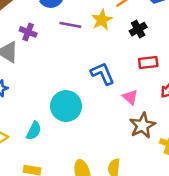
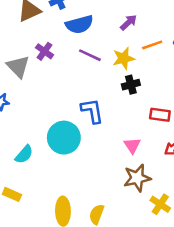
black cross: (138, 29) -> (131, 85), moved
blue L-shape: (103, 74) -> (92, 111), moved

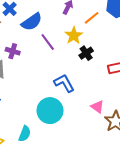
purple line: (90, 55) -> (48, 42), turned 48
pink triangle: (132, 145) -> (97, 107), moved

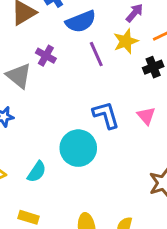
yellow star: (74, 36) -> (126, 41), moved
black cross: (86, 53) -> (153, 67), moved
pink triangle: (97, 107) -> (146, 116), moved

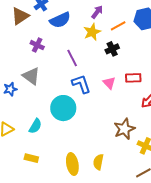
purple line: (96, 54) -> (72, 58), moved
gray triangle: (19, 76) -> (31, 76), moved

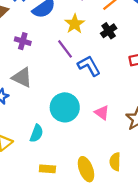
yellow star: (92, 32) -> (75, 24), moved
pink triangle: (109, 83) -> (102, 113), moved
blue L-shape: (81, 84) -> (89, 66), moved
yellow rectangle: (31, 158) -> (47, 169), moved

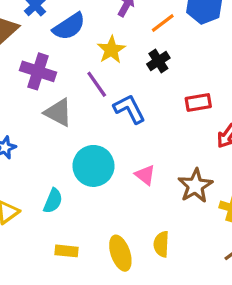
purple cross: (23, 41) -> (38, 71), size x1.5
gray triangle: (22, 77) -> (58, 112), moved

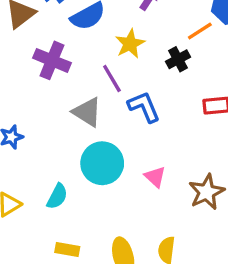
orange line: (163, 23) -> (200, 31), moved
gray triangle: (58, 112) -> (87, 112), moved

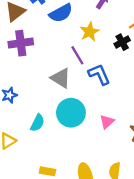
purple cross: (52, 60) -> (21, 43), moved, turned -30
pink triangle: (155, 177) -> (107, 122), turned 35
cyan semicircle: (57, 196) -> (37, 123), moved

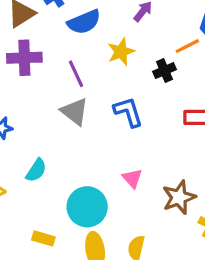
purple line: (77, 55) -> (76, 74), moved
cyan circle: (71, 113) -> (87, 207), moved
pink triangle: (107, 122) -> (132, 178), turned -35

